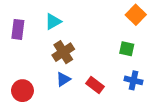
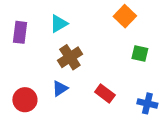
orange square: (136, 15) -> (125, 16), moved
blue triangle: (63, 79) -> (60, 88), moved
blue cross: (133, 80) -> (147, 103), moved

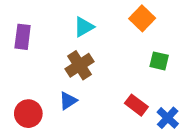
cyan triangle: (59, 24) -> (84, 27), moved
red rectangle: (105, 93) -> (136, 105), moved
blue cross: (147, 103) -> (168, 118), turned 30

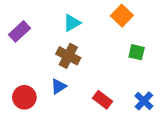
purple rectangle: (23, 37) -> (20, 31), turned 40
brown cross: (80, 65) -> (68, 56), turned -30
red rectangle: (136, 105) -> (102, 100), moved

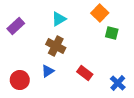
green square: (137, 52) -> (112, 33), moved
red rectangle: (102, 100) -> (85, 73), moved

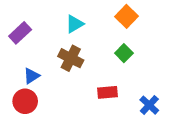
green square: (112, 33) -> (124, 53), moved, turned 32
blue triangle: (48, 71) -> (31, 76), moved
red rectangle: (85, 73) -> (107, 92), turned -42

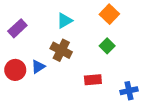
blue triangle: (31, 76) -> (38, 67), moved
red circle: (25, 101) -> (15, 70), moved
blue cross: (149, 105) -> (129, 91), turned 35

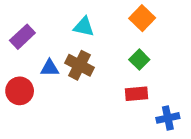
cyan triangle: (64, 21) -> (84, 27), turned 42
blue triangle: (38, 67) -> (50, 68), moved, turned 32
red rectangle: (93, 80) -> (136, 94), moved

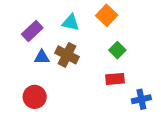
orange square: (142, 18) -> (107, 15), moved
purple rectangle: (22, 37) -> (32, 31), moved
red circle: (20, 91) -> (35, 97), moved

